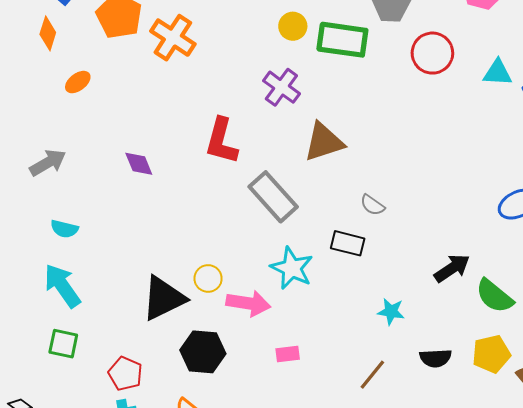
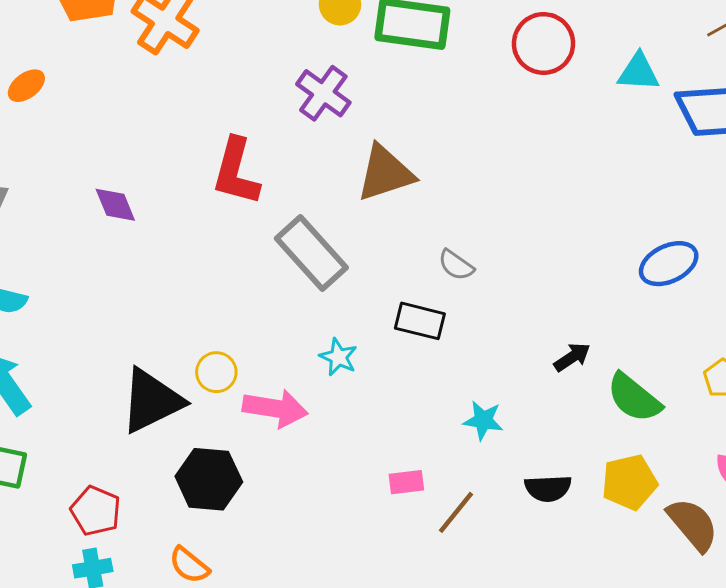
cyan star: (292, 268) -> (338, 357), size x0.6
black arrow: (452, 268) -> (572, 357), size x0.7
pink rectangle: (288, 354) -> (406, 482), moved

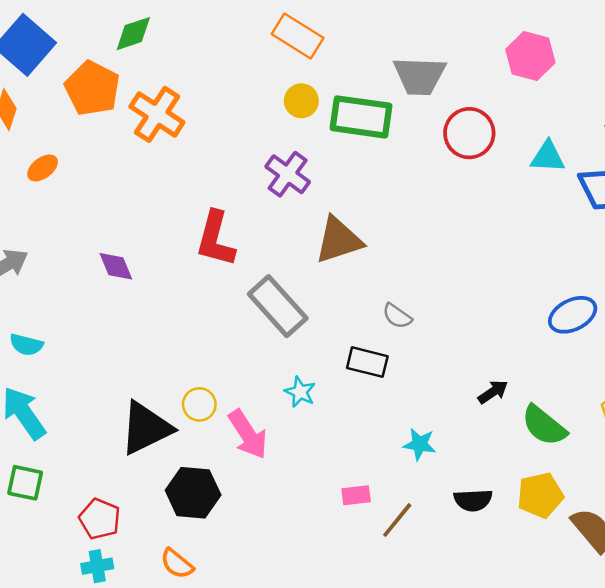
pink arrow: (275, 408) -> (248, 434), turned 48

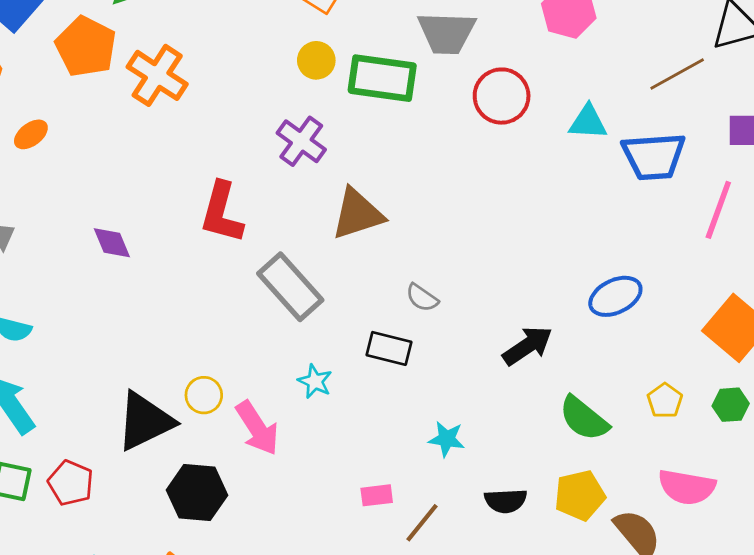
black arrow: (493, 392) -> (528, 346), moved, size x1.5
red pentagon: (100, 519) -> (71, 483), moved

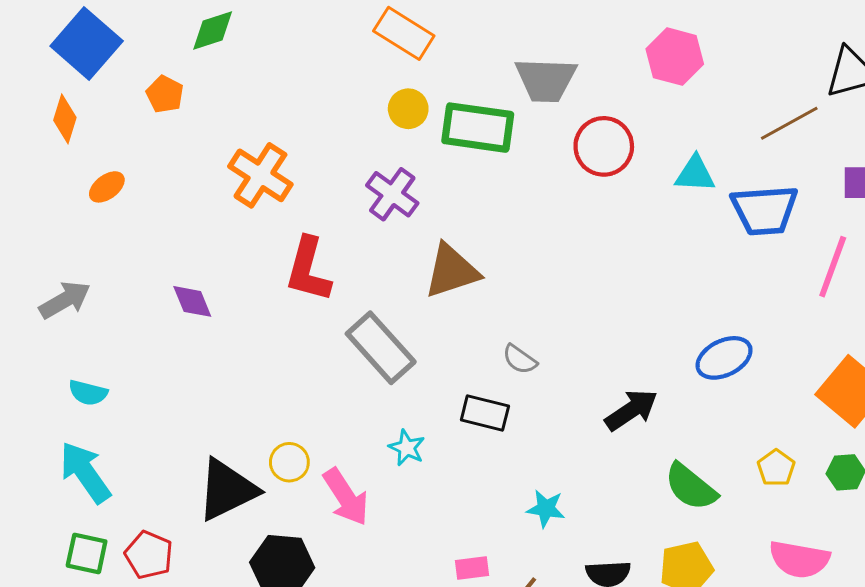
orange pentagon: (86, 47) -> (165, 94), size x0.6
orange cross: (157, 75) -> (260, 175), moved

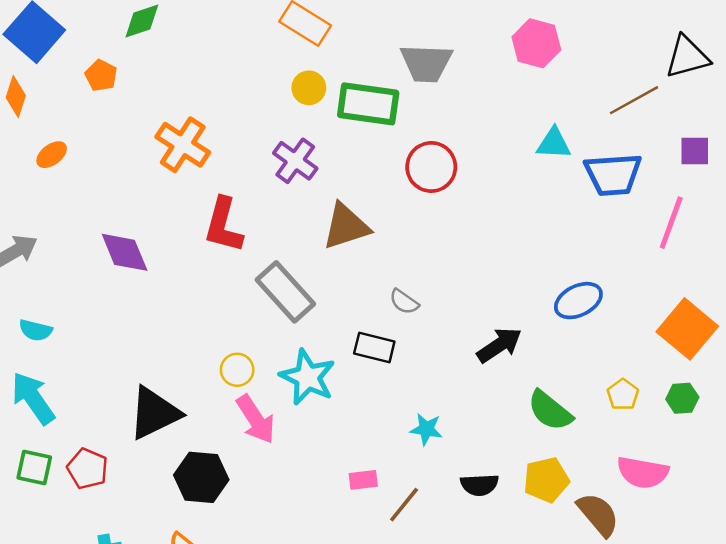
red circle: (604, 146) -> (431, 167), moved
purple diamond: (192, 301) -> (125, 252), size x1.4
cyan star: (407, 448) -> (308, 377), size x1.8
yellow circle: (289, 462) -> (237, 370), moved

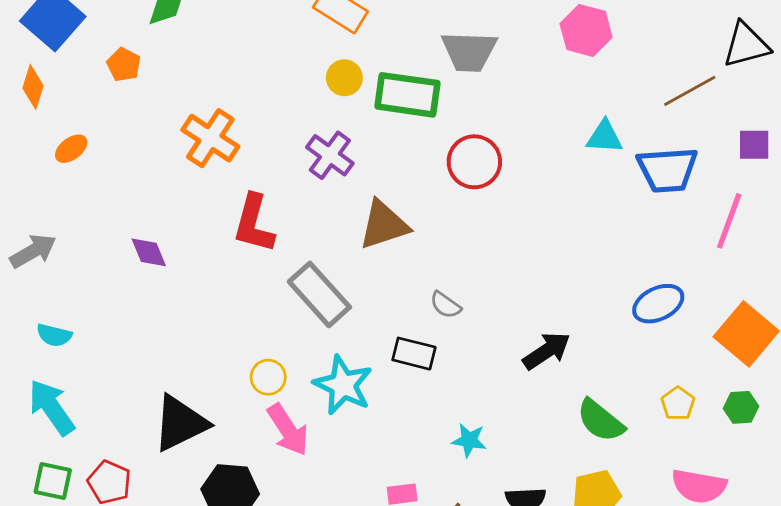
purple diamond: (125, 252) -> (149, 252), size x0.7
blue ellipse: (578, 301) -> (658, 304), moved

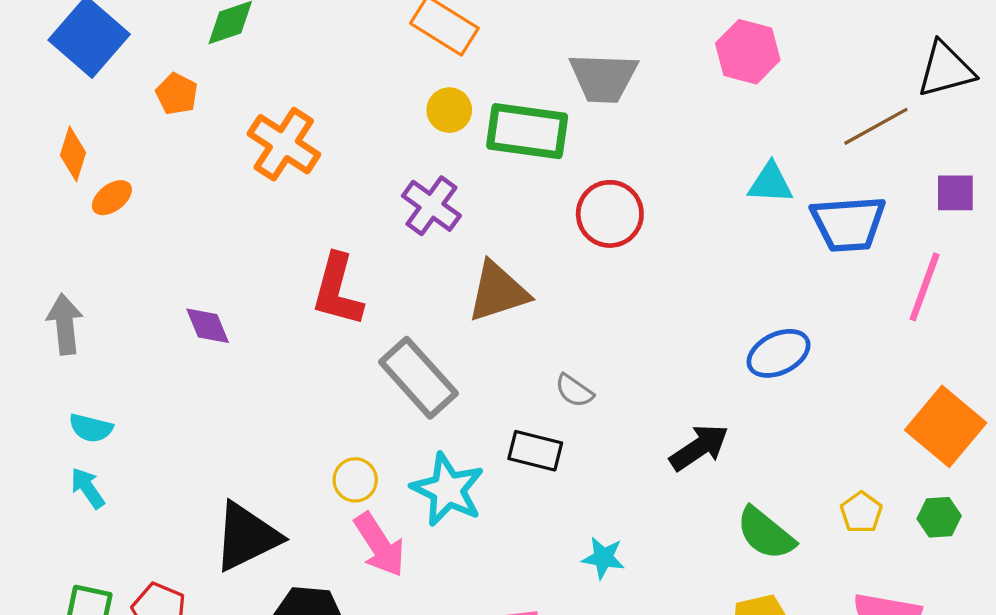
orange diamond: (33, 87) -> (73, 154), moved
orange cross: (210, 138) -> (284, 144), moved
gray arrow: (33, 251) -> (65, 324), turned -66
blue ellipse: (658, 304) -> (779, 353), moved
cyan arrow: (51, 407) -> (88, 488), moved, size x0.6

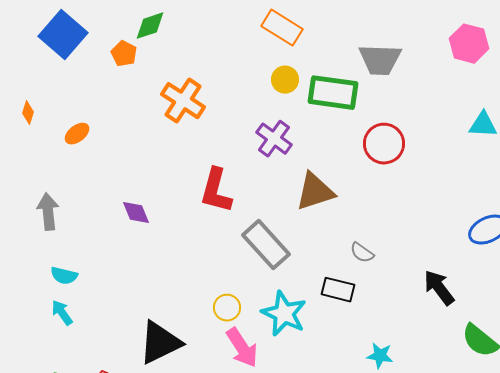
orange pentagon: (177, 94) -> (124, 54), moved
orange diamond: (73, 154) -> (28, 113), moved, size x0.7
black arrow: (699, 447) -> (439, 288), turned -93

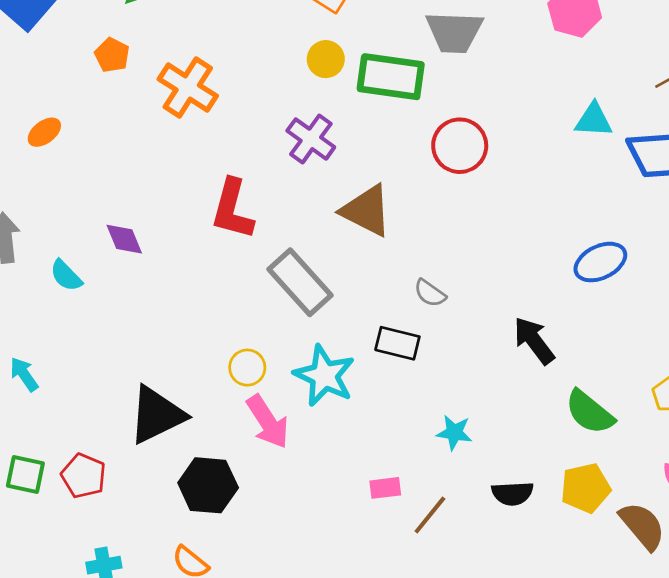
orange pentagon: (124, 54) -> (112, 55), moved
brown triangle: (315, 192) -> (366, 211), turned 45
cyan semicircle: (64, 276) -> (66, 276), moved, turned 32

